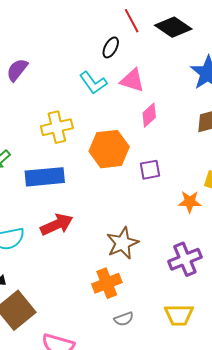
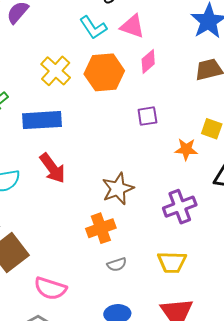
yellow cross: (57, 127) -> (56, 71), turned -36
orange hexagon: (109, 149) -> (104, 72), moved
red arrow: (57, 225) -> (52, 168), turned 76

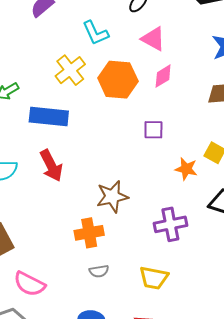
cyan L-shape: (93, 27) -> (95, 33), moved

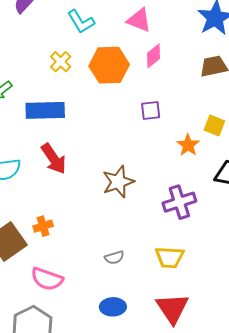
yellow cross: (70, 70) -> (61, 62), size x0.7
orange star: (186, 169) -> (188, 145), turned 30
orange cross: (89, 233) -> (43, 226), moved, size x0.7

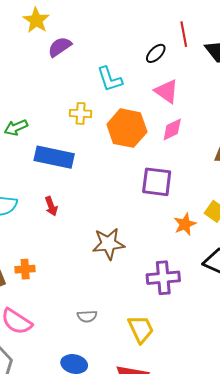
yellow cross: (61, 62) -> (81, 113), turned 35
purple square: (151, 110) -> (157, 182), size x1.5
red arrow: (54, 159) -> (51, 206), size x0.6
yellow trapezoid: (170, 257) -> (141, 329), turned -132

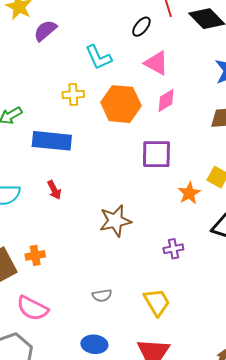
purple cross: (163, 278) -> (173, 249), size x0.6

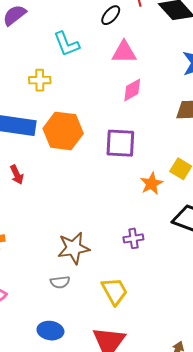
pink triangle: (156, 63) -> (124, 52), turned -32
orange hexagon: (121, 104) -> (63, 131), moved
brown star: (115, 221) -> (74, 248), moved

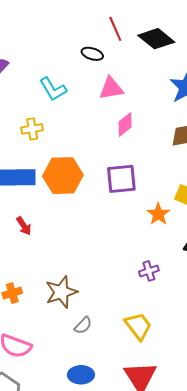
black ellipse: (111, 15) -> (92, 54), turned 75
brown star: (74, 248) -> (61, 292), moved
gray semicircle: (60, 282) -> (83, 325), turned -30

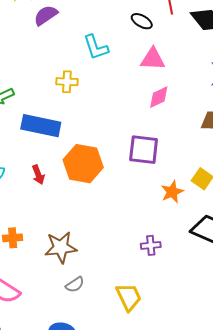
orange hexagon: (63, 176) -> (83, 164), moved

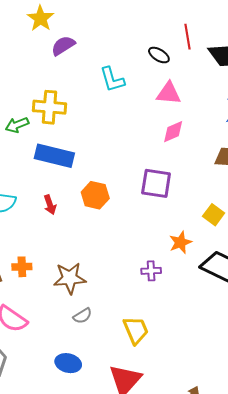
yellow cross: (67, 82) -> (49, 107), moved, size x1.5
orange hexagon: (83, 164) -> (95, 195), size x0.7
orange star: (172, 192) -> (180, 242), moved
purple cross: (151, 245) -> (151, 271), moved

